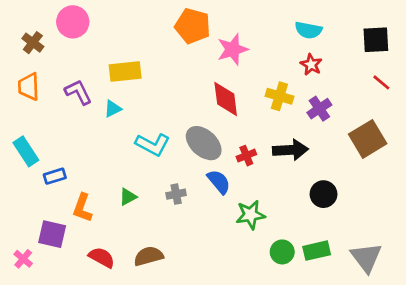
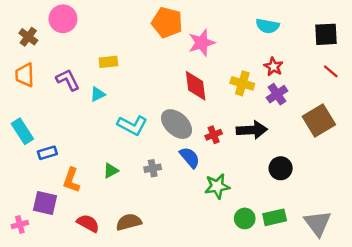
red star: (311, 65) -> (273, 67), moved
yellow rectangle: (125, 71) -> (108, 62), size x0.7
pink cross: (23, 259) -> (20, 224), turned 35

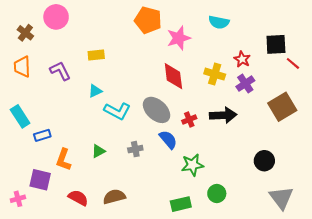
cyan semicircle: (267, 26) -> (219, 22), moved
black square: (326, 34) -> (276, 44), moved
cyan triangle: (98, 94) -> (95, 91), moved
black circle: (281, 168) -> (264, 161), moved
green rectangle: (275, 217) -> (181, 204), moved

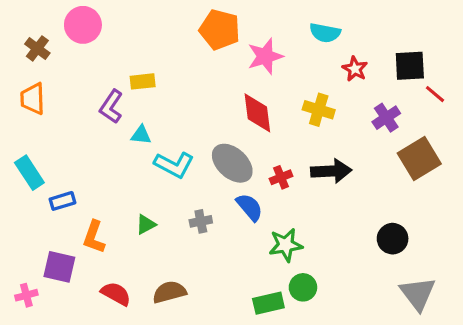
red star: (242, 59) -> (355, 69), moved
purple L-shape: (60, 71) -> (111, 107), moved, turned -120
purple cross: (245, 84) -> (386, 118), moved
cyan triangle: (95, 91) -> (141, 135), turned 32
green circle: (217, 193) -> (303, 287), moved

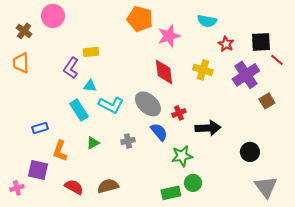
purple cross: (386, 118) -> (246, 75), size x1.5
brown square: (419, 158) -> (267, 101), size x0.6
black arrow: (331, 171) -> (208, 128), moved
cyan rectangle: (29, 173) -> (79, 110), moved

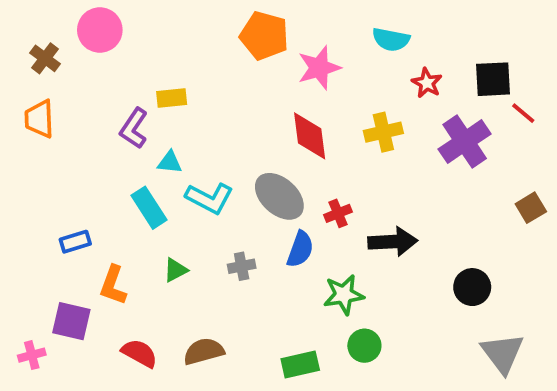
yellow cross: (203, 70) -> (383, 132), turned -30
brown square: (267, 101) -> (531, 208), moved
blue semicircle: (159, 132) -> (300, 249), turned 60
green rectangle: (171, 193) -> (300, 365), moved

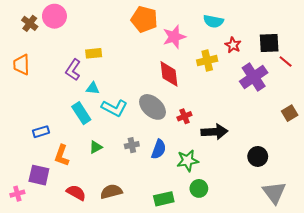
brown cross: (45, 58) -> (30, 23), moved
yellow cross: (383, 132) -> (207, 61), moved
blue semicircle: (300, 249) -> (159, 149), moved

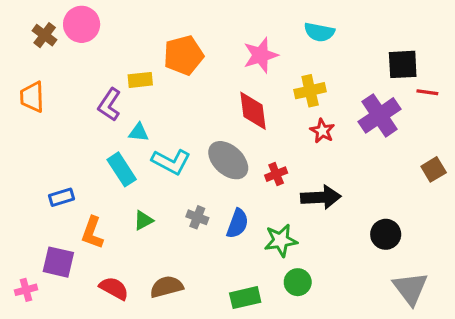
orange pentagon: (144, 19) -> (183, 55), moved, turned -30
red star: (233, 45) -> (322, 131), moved
red line: (286, 62) -> (427, 92), turned -32
gray cross: (132, 145) -> (197, 217), turned 32

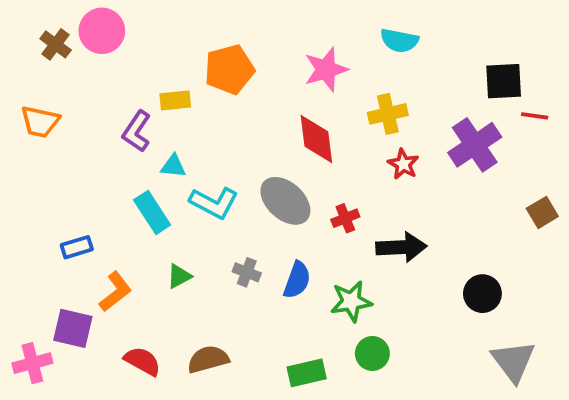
orange trapezoid: (32, 97) -> (40, 122), turned -76
orange L-shape: (92, 233) -> (115, 292), turned -148
pink cross: (26, 290) -> (32, 363), size x1.4

